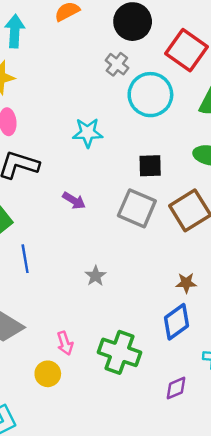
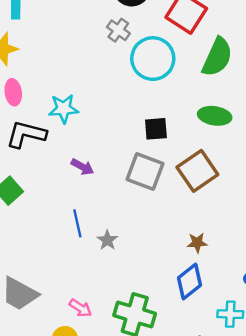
cyan star: (88, 133) -> (64, 109), moved
blue line: (25, 259) -> (77, 223), moved
pink arrow: (65, 343) -> (80, 308), turned -35

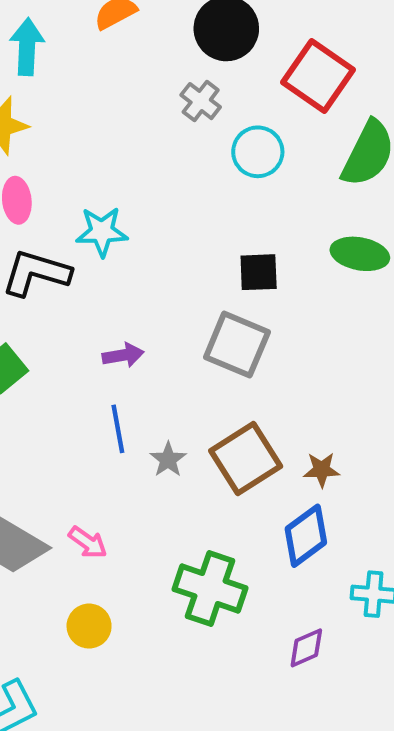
cyan circle: (153, 59) -> (258, 152), size x0.7
purple arrow: (82, 167) -> (123, 355), moved, turned -40
brown square: (197, 171) -> (246, 458), moved
pink arrow: (80, 308) -> (88, 542), moved

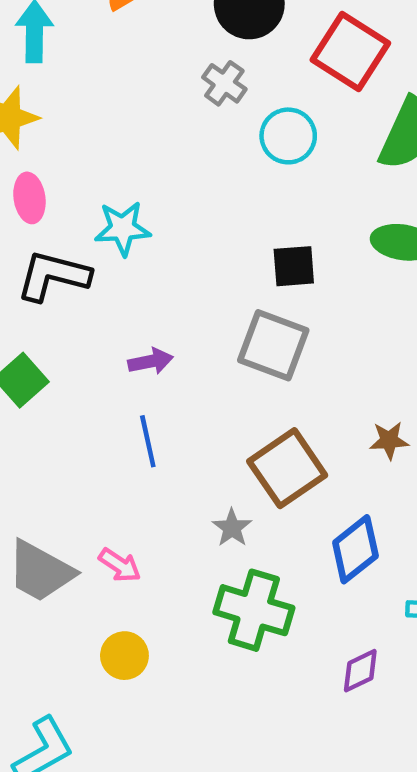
gray star: (168, 460) -> (232, 528), moved
brown star: (322, 470) -> (389, 440), moved

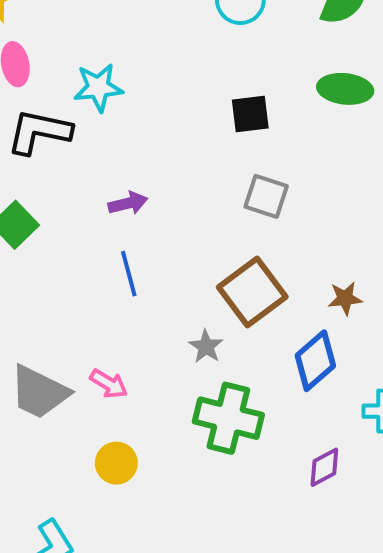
gray square: (273, 345) -> (266, 196), moved, size x0.7
brown star: (389, 440) -> (345, 298), moved

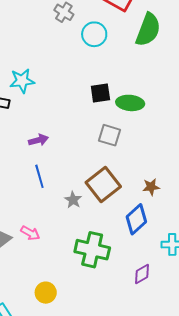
green ellipse: (345, 89) -> (130, 103), moved
gray star: (206, 347) -> (73, 200), moved
yellow circle: (116, 463) -> (46, 293), moved

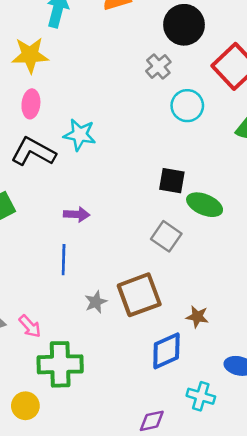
green cross: (92, 250) -> (60, 364), moved, turned -32

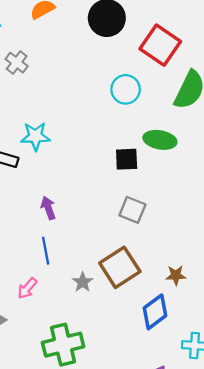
gray cross: (158, 66) -> (17, 63), moved
green ellipse: (205, 205) -> (160, 140), moved
purple arrow: (77, 214) -> (48, 208), turned -100
pink arrow: (30, 326) -> (27, 288), moved, turned 95

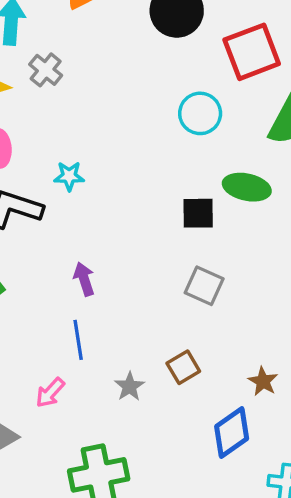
red square: (160, 45) -> (252, 52), turned 33
cyan star: (35, 136) -> (69, 176), size x0.7
brown square: (120, 267) -> (183, 367), size x0.6
brown star: (176, 275) -> (263, 381), turned 30

